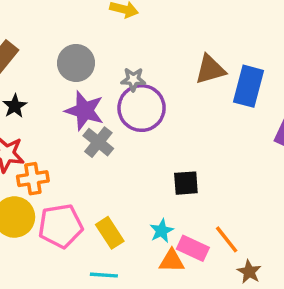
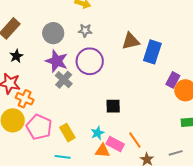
gray star: (133, 79) -> (85, 30), moved
orange cross: (33, 179) -> (25, 99), turned 30
pink pentagon: (60, 226) -> (39, 127), turned 30

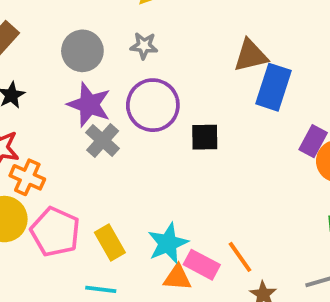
brown triangle: (131, 41) -> (251, 56), moved
black square: (113, 106) -> (205, 137), moved
cyan star: (97, 133) -> (168, 243), size x1.5

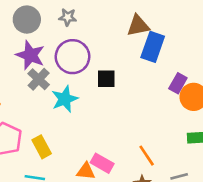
cyan star: (168, 243) -> (65, 99), moved
orange line: (240, 257) -> (147, 156), moved

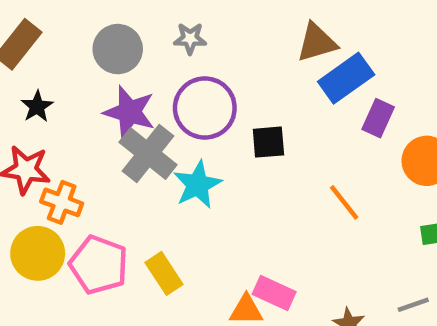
blue rectangle: (153, 47) -> (346, 78), turned 40
gray cross: (39, 79) -> (148, 154), size x1.4
purple rectangle: (178, 83) -> (378, 118), moved
orange line: (147, 156) -> (344, 202), moved

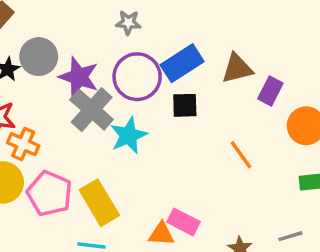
brown triangle: (317, 42) -> (237, 68), moved
gray circle: (118, 49) -> (39, 57), moved
blue rectangle: (346, 78) -> (182, 63), moved
yellow rectangle: (164, 273) -> (99, 203), size x1.4

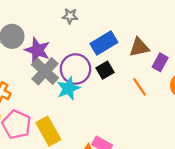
purple circle: (137, 77) -> (75, 69), moved
black square: (185, 105) -> (105, 70), turned -30
orange line: (241, 155) -> (140, 87), moved

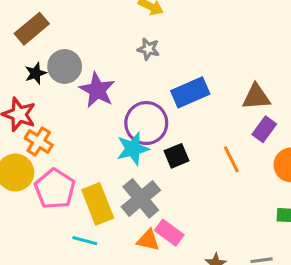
brown triangle: (139, 47) -> (256, 97), moved
black square: (105, 70) -> (176, 156), moved
gray cross: (45, 71) -> (141, 198), moved

